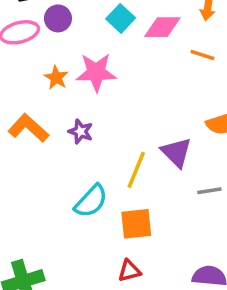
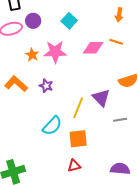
pink diamond: (162, 27) -> (93, 48), moved

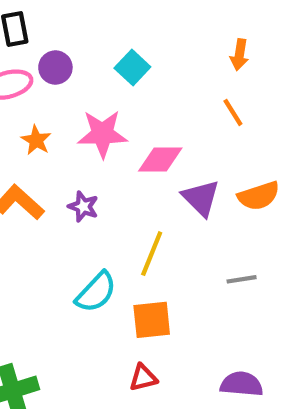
orange line: (116, 42) -> (233, 112), turned 40
pink diamond: (93, 48) -> (160, 159), moved
orange star: (32, 55) -> (36, 140), moved
purple triangle: (101, 98) -> (201, 198), moved

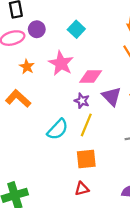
pink star: (102, 134) -> (61, 63), turned 30
purple star: (83, 207) -> (82, 101), moved
cyan semicircle: (96, 292) -> (58, 129), moved

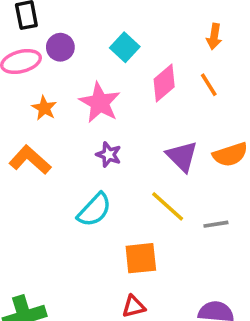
pink diamond: (91, 77) -> (164, 83), moved, turned -40
purple star: (82, 101) -> (109, 154), moved
yellow line: (86, 125) -> (168, 206), moved, turned -70

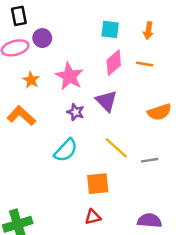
cyan square: (125, 47) -> (110, 29), moved, turned -36
orange line: (209, 85) -> (145, 64), turned -49
purple triangle: (182, 156) -> (106, 101), moved

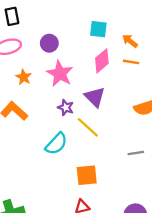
orange arrow: (148, 31) -> (130, 41), moved, turned 119
purple circle: (42, 38) -> (49, 43), moved
yellow line: (116, 148) -> (88, 127), moved

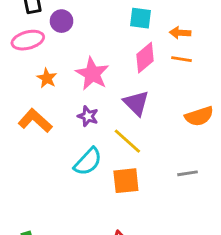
orange arrow: (130, 41) -> (180, 33), turned -35
purple circle: (49, 43) -> (62, 21), moved
purple star: (66, 107) -> (88, 116), moved
orange square: (87, 175) -> (126, 181), moved

